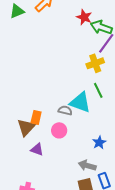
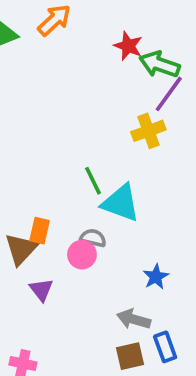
green line: (98, 90) -> (93, 181), moved
gray semicircle: (65, 110) -> (93, 238), moved
purple triangle: (37, 149) -> (41, 290), turned 32

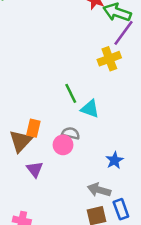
cyan triangle: (121, 203) -> (90, 109), size x0.7

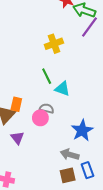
yellow cross: (109, 59) -> (54, 44), moved
blue star: (114, 160) -> (82, 130), size x1.5

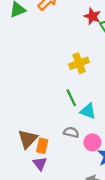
orange rectangle: (16, 104) -> (42, 146), moved
pink circle: (40, 118) -> (92, 142), moved

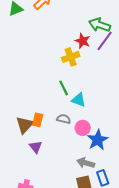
red star: (92, 16) -> (83, 41), moved
orange rectangle: (42, 146) -> (38, 120), moved

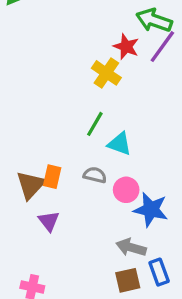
yellow cross: (71, 57) -> (106, 73), turned -36
green line: (64, 88) -> (95, 124), turned 56
blue star: (98, 140) -> (151, 210), turned -30

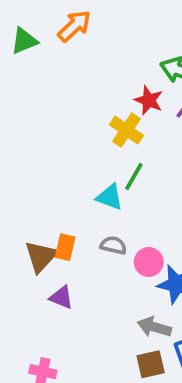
green line: (95, 124) -> (134, 177), moved
cyan triangle: (120, 144) -> (110, 197), moved
purple triangle: (49, 221) -> (61, 297), turned -30

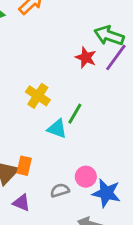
yellow cross: (126, 130) -> (38, 96), moved
gray semicircle: (113, 245) -> (60, 190), moved, turned -30

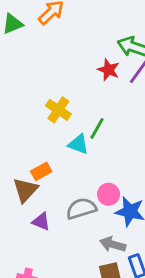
orange rectangle: (24, 166) -> (41, 171), moved, turned 48
gray semicircle: (60, 190) -> (81, 209), size x1.5

